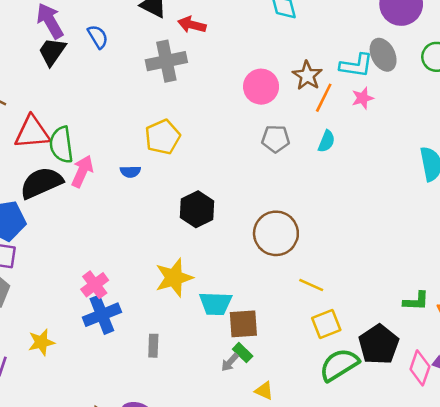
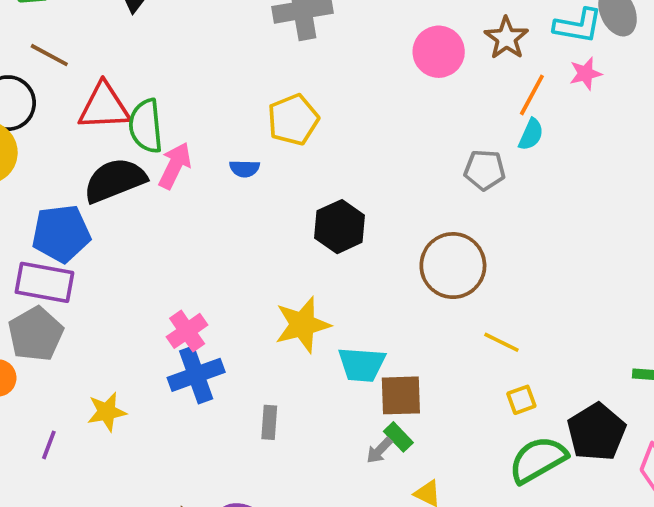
orange line: (324, 98) -> (532, 95), moved
gray pentagon: (276, 139) -> (485, 170), moved
yellow square: (326, 324) -> (521, 400), size x0.7

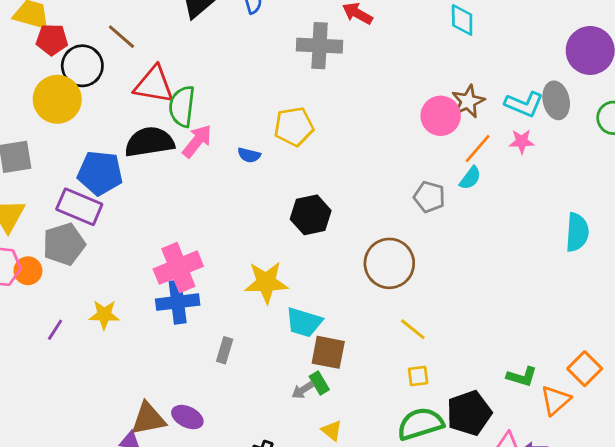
pink circle: (439, 52) -> (441, 116), moved
pink cross: (187, 331) -> (178, 268), size x1.5

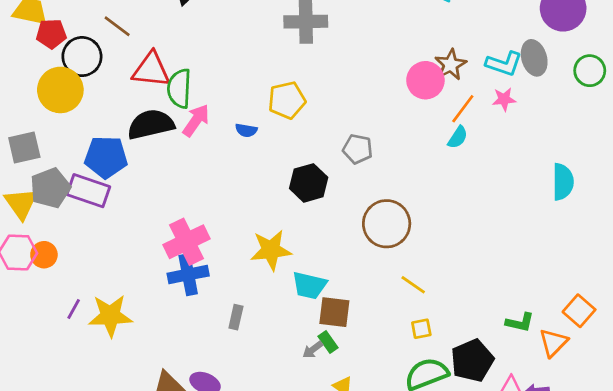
gray pentagon: (429, 197) -> (358, 149), moved
gray pentagon: (64, 244) -> (50, 188), moved
yellow star: (104, 315) -> (110, 316), moved, size x1.5

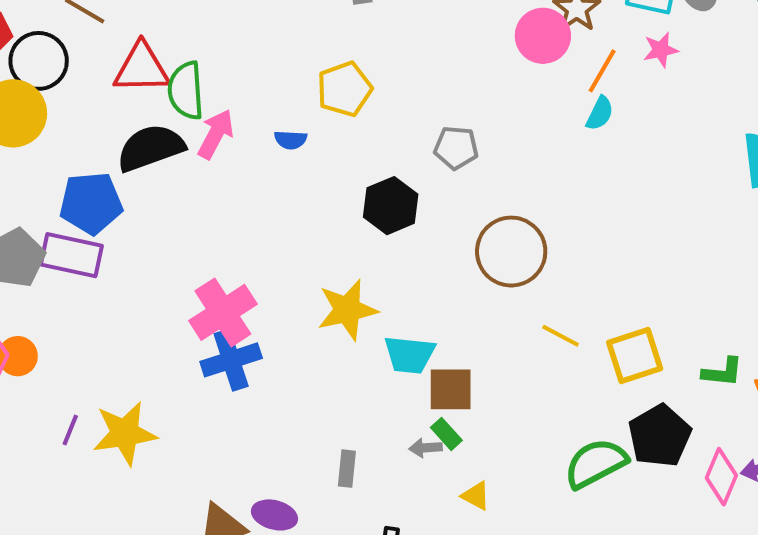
gray rectangle: (236, 317) -> (347, 469), moved
yellow square: (421, 329) -> (635, 355), moved, size x1.8
gray arrow: (313, 350) -> (425, 448), turned 40

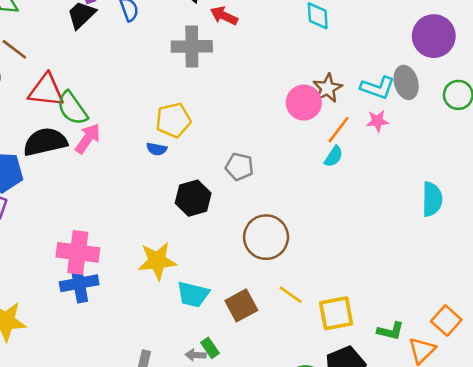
green semicircle: (186, 91) -> (72, 108), turned -39
blue semicircle: (291, 140) -> (157, 149), moved
pink cross: (223, 312) -> (78, 252), turned 33
brown square: (451, 389) -> (241, 305), moved, turned -36

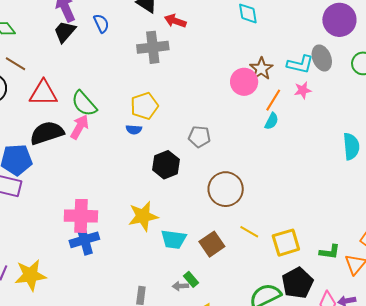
green semicircle: (72, 108) -> (84, 104), moved

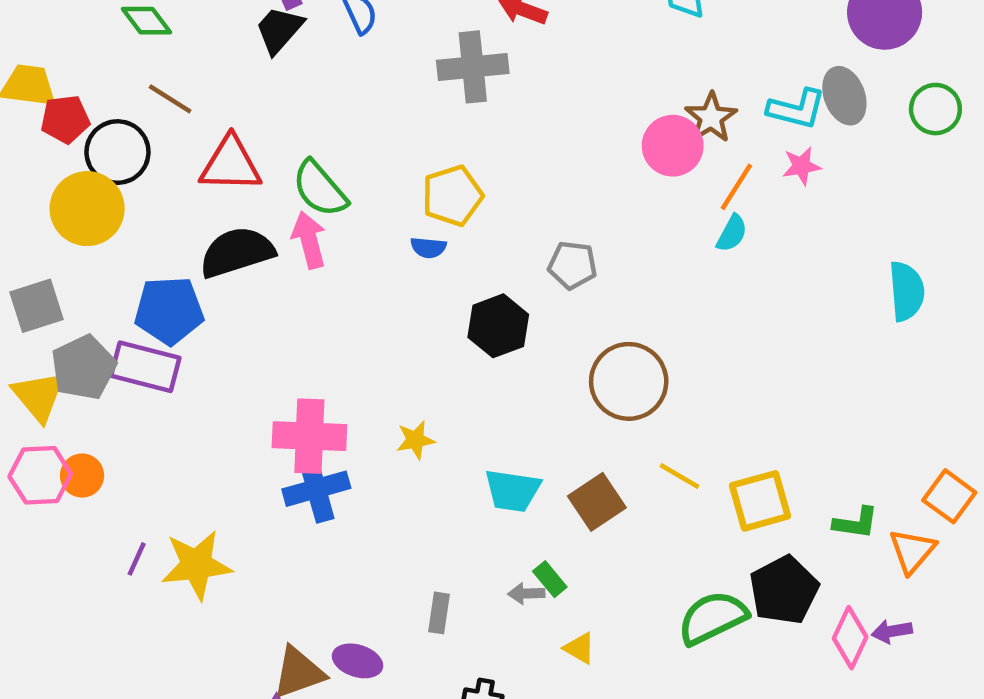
pink arrow: (80, 127) -> (309, 240), turned -45
yellow star: (143, 216) -> (415, 440), moved, size x0.6

